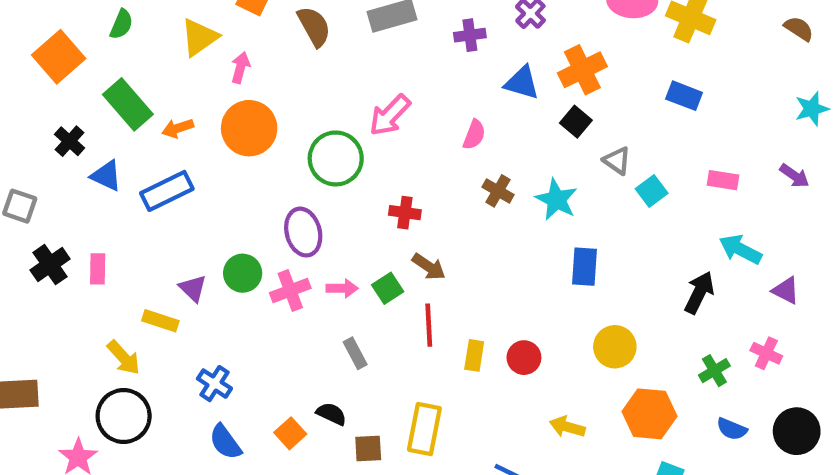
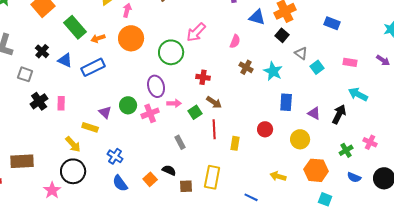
black cross: (69, 141) -> (42, 51), moved
pink arrow: (342, 288) -> (174, 103), moved
purple triangle: (786, 290) -> (314, 113), moved
red circle: (524, 358) -> (265, 129), moved

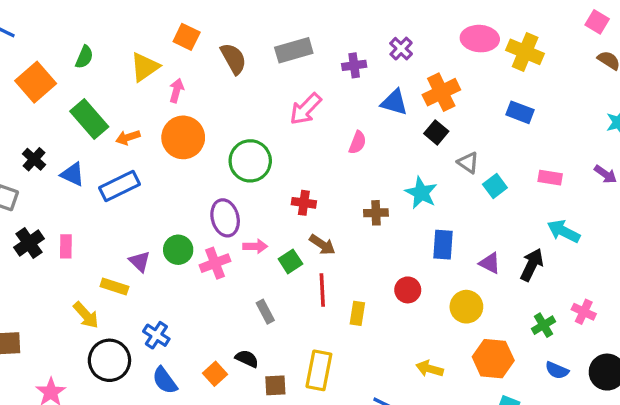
pink arrow: (196, 32) -> (306, 109), moved
brown cross: (246, 67) -> (376, 213), moved, turned -32
black circle: (73, 171) -> (109, 360), moved

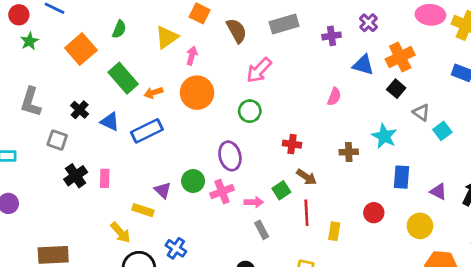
pink arrow: (306, 109) -> (259, 70), moved
green circle: (250, 161) -> (250, 111), size x0.7
pink arrow: (255, 246) -> (254, 202), moved

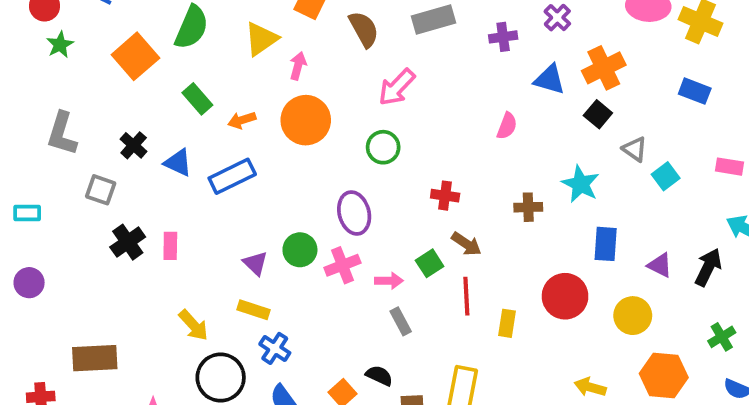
green semicircle: (119, 29) -> (192, 27), size x1.6
green rectangle: (123, 78) -> (197, 99), size x0.7
yellow rectangle: (143, 210) -> (253, 310), moved
red circle: (374, 213) -> (565, 296), size x1.5

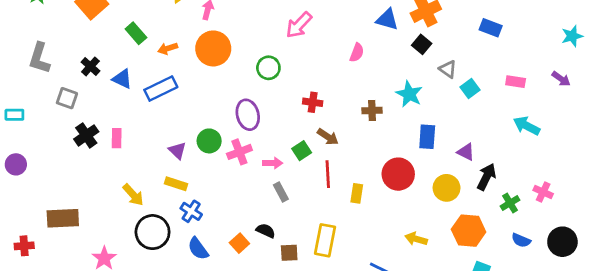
pink arrow: (397, 87) -> (299, 25), moved
black arrow: (708, 267) -> (487, 177), moved

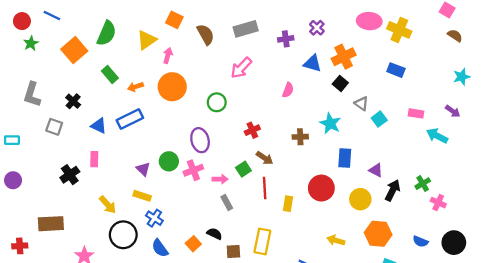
blue triangle: (122, 79) -> (99, 126), moved
red cross: (313, 102) -> (252, 130), turned -32
cyan arrow: (527, 126) -> (437, 136), moved
black cross: (86, 135) -> (70, 175), moved
green cross: (510, 203) -> (423, 184), moved

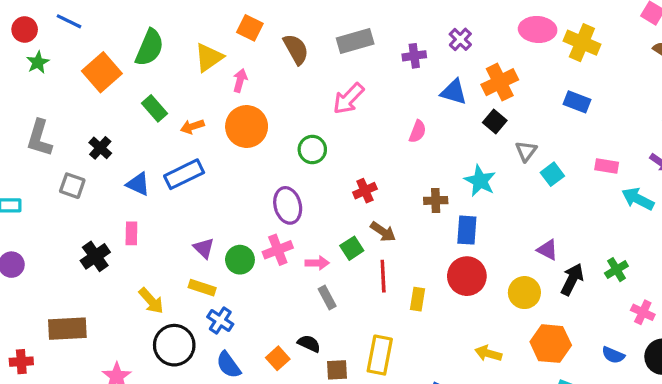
gray triangle: (361, 103) -> (526, 151), turned 32
blue rectangle: (345, 158) -> (467, 230), moved
green circle: (169, 161) -> (240, 260), moved
pink cross: (438, 203) -> (643, 312), moved

